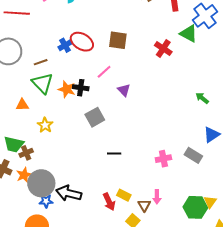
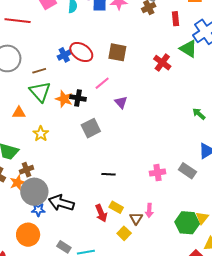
brown cross: (26, 153) -> (26, 170), moved
black line: (114, 153) -> (108, 174), moved

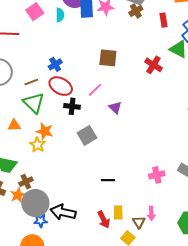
red ellipse: (81, 52) -> (61, 86), moved
orange star: (64, 99) -> (45, 131), moved
yellow rectangle: (116, 207) -> (118, 213), turned 64

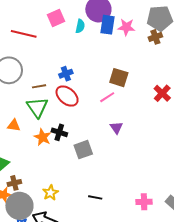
pink line: (95, 90) -> (107, 97), moved
black cross: (72, 106) -> (59, 132), moved
yellow star: (38, 145) -> (50, 193), moved

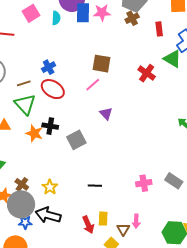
brown cross: (14, 183) -> (22, 184), moved, turned -32

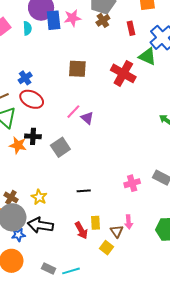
red cross: (147, 73) -> (123, 73), size x1.4
pink line: (93, 85) -> (73, 112), moved

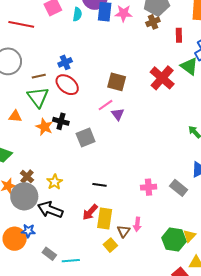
brown square: (77, 69) -> (117, 82), moved
yellow rectangle: (95, 223) -> (105, 218), size x1.5
red arrow: (81, 230) -> (90, 212), moved, turned 60
blue star: (18, 235) -> (28, 231), moved

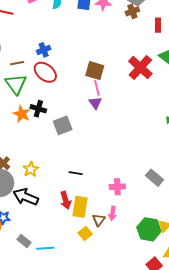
pink line: (106, 105) -> (97, 88), moved, turned -70
pink cross: (149, 187) -> (117, 187), moved
red arrow: (90, 212) -> (66, 200), turned -60

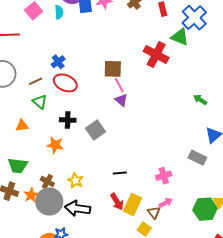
green triangle: (16, 84) -> (40, 102), size x0.7
orange star: (22, 114) -> (55, 145), moved
yellow rectangle: (80, 207) -> (133, 204), turned 30
pink arrow: (112, 213) -> (166, 203), turned -112

